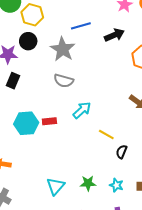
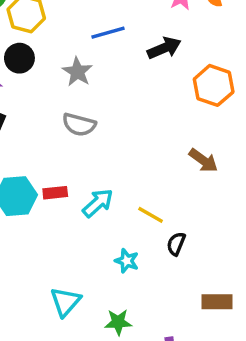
gray star: (63, 49) -> (77, 72), size x0.7
cyan arrow: (82, 110) -> (98, 203), moved
green star: (88, 183) -> (118, 322), moved
cyan star: (116, 185) -> (127, 261), moved

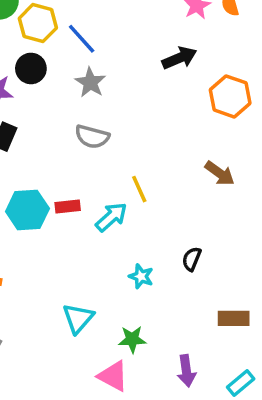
blue line: (108, 33) -> (82, 39), moved, turned 64
yellow line: (151, 215) -> (139, 189), moved, turned 36

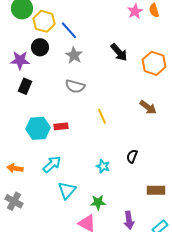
black arrow: (179, 58) -> (119, 52), moved, turned 72
cyan arrow: (111, 217) -> (52, 164), moved

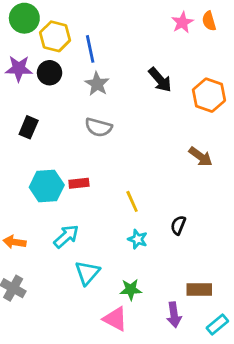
blue line: (69, 30) -> (90, 49), turned 30
purple star: (20, 60) -> (19, 69), moved
yellow line: (102, 116) -> (132, 201), moved
brown rectangle: (156, 190) -> (199, 290), moved

